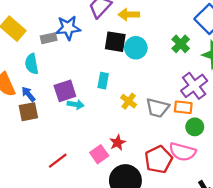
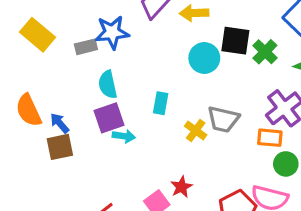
black square: (115, 42) -> (235, 41), moved
cyan semicircle: (32, 64) -> (108, 84), moved
gray trapezoid: (157, 108) -> (223, 119), moved

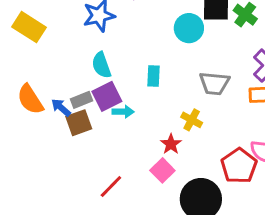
gray rectangle: (86, 47) -> (81, 100), moved
yellow cross: (196, 131) -> (192, 120), moved
brown square: (60, 147) -> (79, 123), moved
red star: (181, 187) -> (171, 144), moved

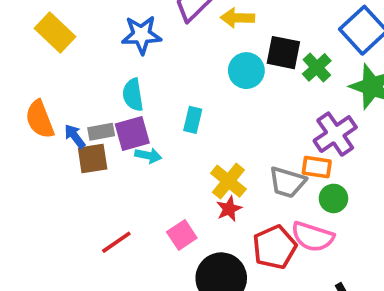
gray trapezoid: (214, 83) -> (287, 182), moved
yellow cross: (192, 120) -> (228, 181), size x1.4
red star: (171, 144) -> (229, 209), moved

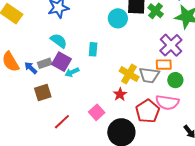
cyan semicircle: (133, 95) -> (59, 41), turned 144
purple square: (132, 133) -> (62, 62), turned -36
cyan arrow: (148, 156) -> (72, 72), turned 152
brown square: (93, 158) -> (43, 92), moved
yellow cross: (228, 181) -> (129, 74), moved

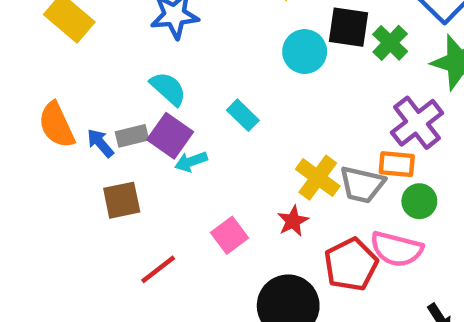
cyan rectangle: (93, 49) -> (243, 115), turned -56
pink square: (97, 112) -> (229, 235), moved

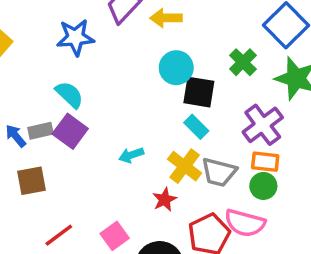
black square: (349, 27) -> (199, 92), moved
cyan rectangle: (243, 115) -> (196, 127), moved
cyan arrow: (191, 162) -> (131, 155), moved
orange rectangle: (397, 164) -> (265, 162), moved
pink square: (229, 235) -> (115, 236), moved

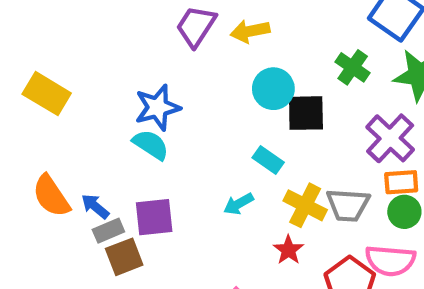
blue star: (75, 37) -> (157, 107), moved
cyan rectangle: (196, 127) -> (268, 160), moved
gray rectangle: (41, 131) -> (108, 231), moved
purple square: (70, 131) -> (154, 217), moved, turned -32

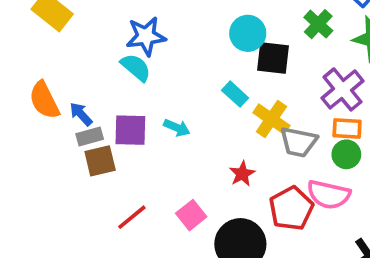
cyan arrow: (239, 204) -> (177, 128), moved, turned -135
yellow cross: (305, 205) -> (271, 119), moved

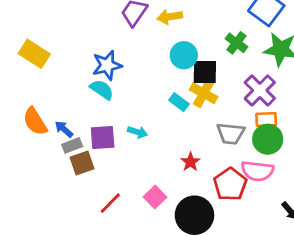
yellow cross: (271, 119) -> (204, 93), moved
green circle: (346, 154) -> (268, 139), size x1.4

